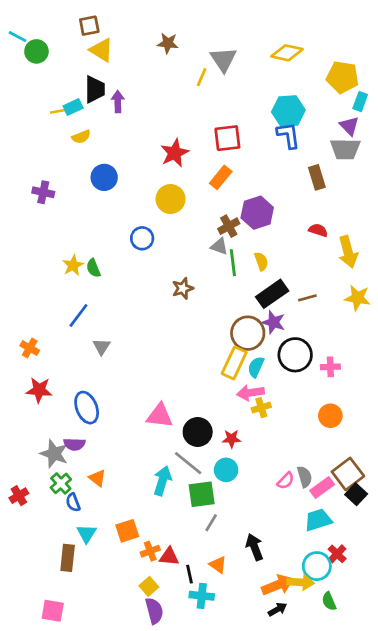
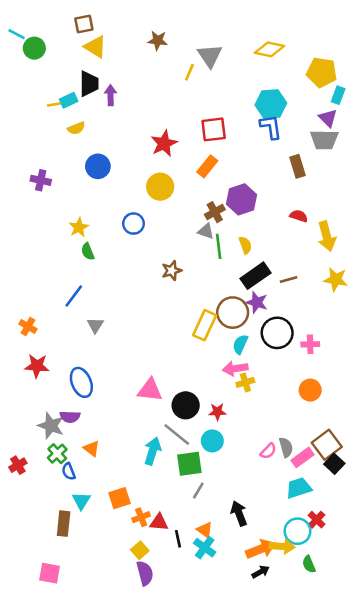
yellow star: (73, 265) -> (79, 227), moved
yellow rectangle: (234, 363) -> (205, 325), moved
cyan cross: (202, 596) -> (205, 548), moved, turned 30

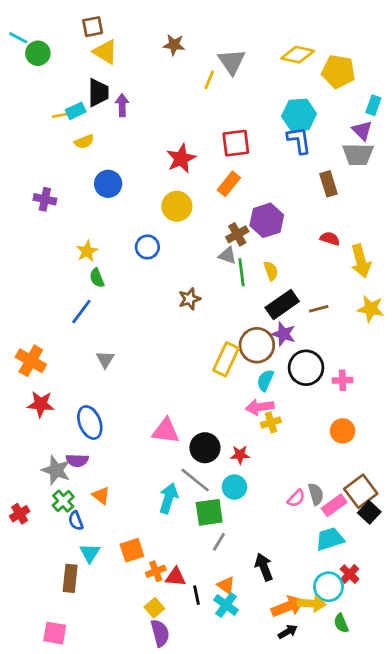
yellow pentagon: (322, 72) -> (338, 71), moved
blue line: (74, 296) -> (81, 312), moved
orange cross: (28, 327) -> (31, 361), size x1.5

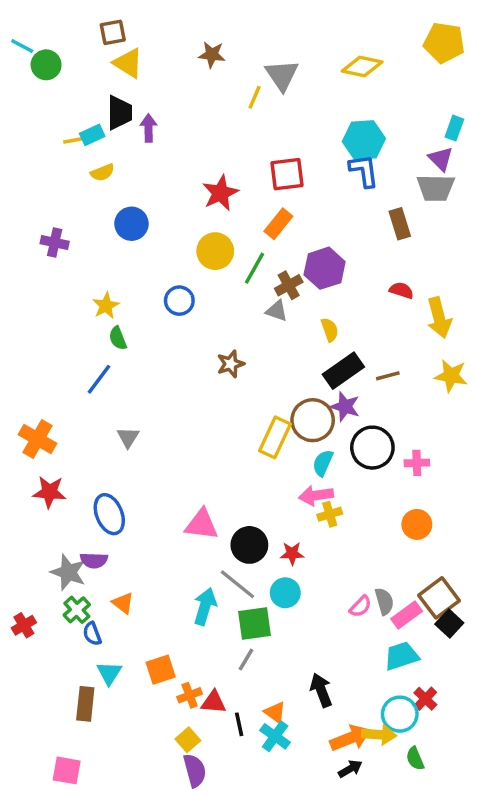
yellow pentagon: (338, 71) -> (444, 43), moved
green line: (241, 272) -> (255, 268), moved, turned 36
gray line: (219, 542) -> (246, 659), moved

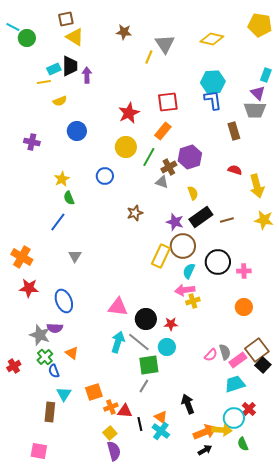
cyan rectangle: (92, 135) -> (54, 69), moved
purple star: (345, 407) -> (175, 222), moved
cyan arrow: (205, 606) -> (118, 342), moved

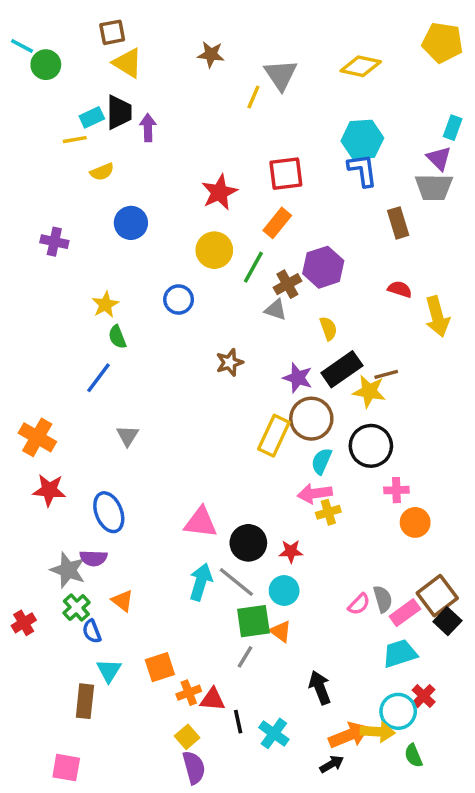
yellow star: (264, 220) -> (369, 391), moved
pink cross: (244, 271) -> (396, 490), moved
orange triangle: (161, 417) -> (281, 631), moved
black arrow: (205, 450) -> (332, 764), moved

